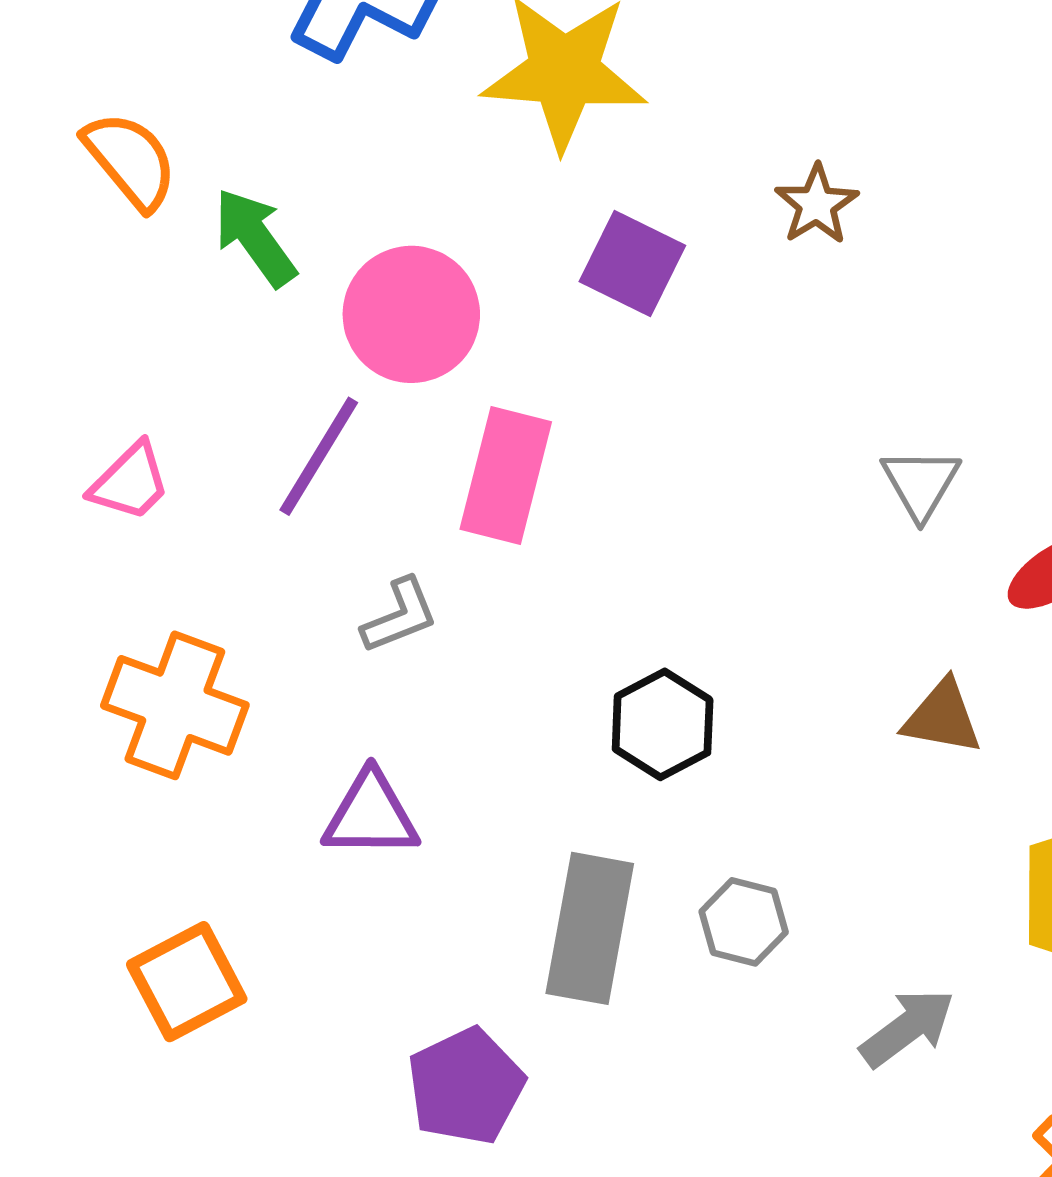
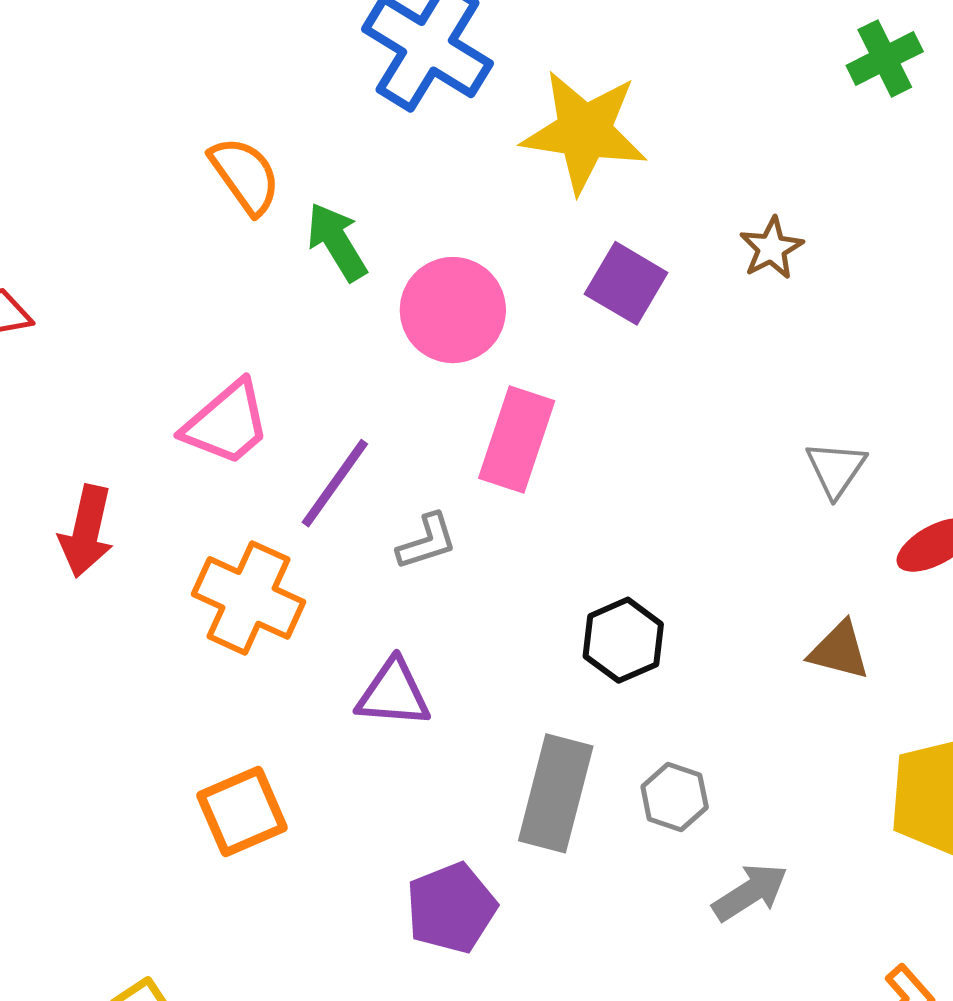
purple line: (319, 456) -> (335, 483), moved
pink trapezoid: (130, 482) -> (227, 423), size x1.4
gray arrow: (907, 1028) -> (750, 892), moved

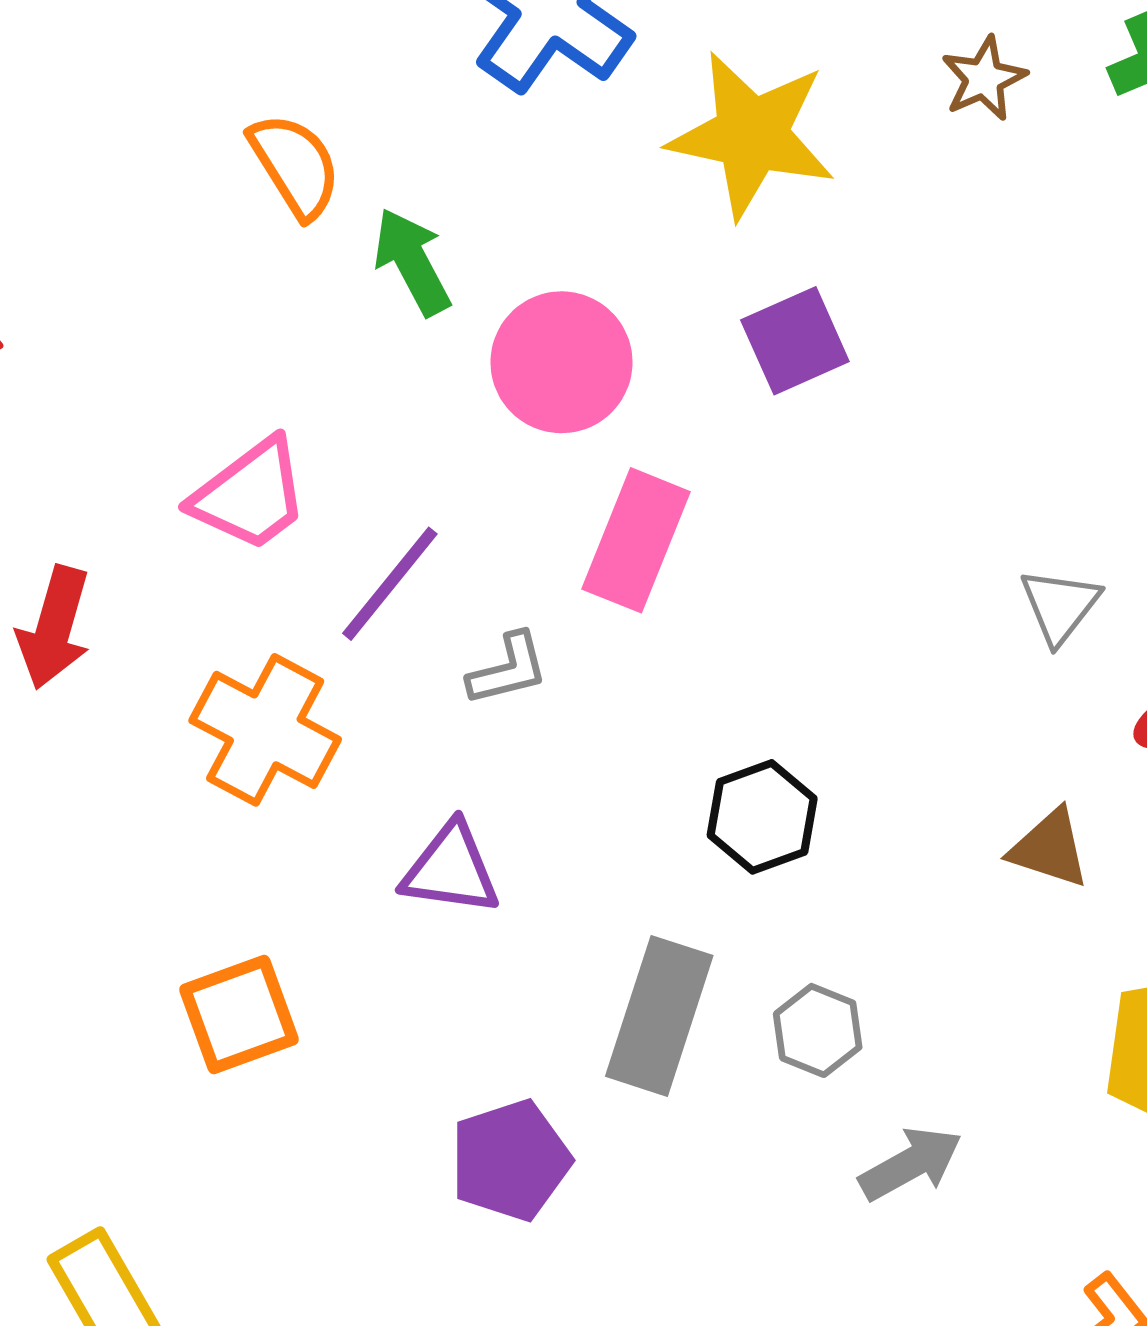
brown star: (771, 248) -> (984, 79), moved
purple square: (626, 283) -> (795, 341), turned 32

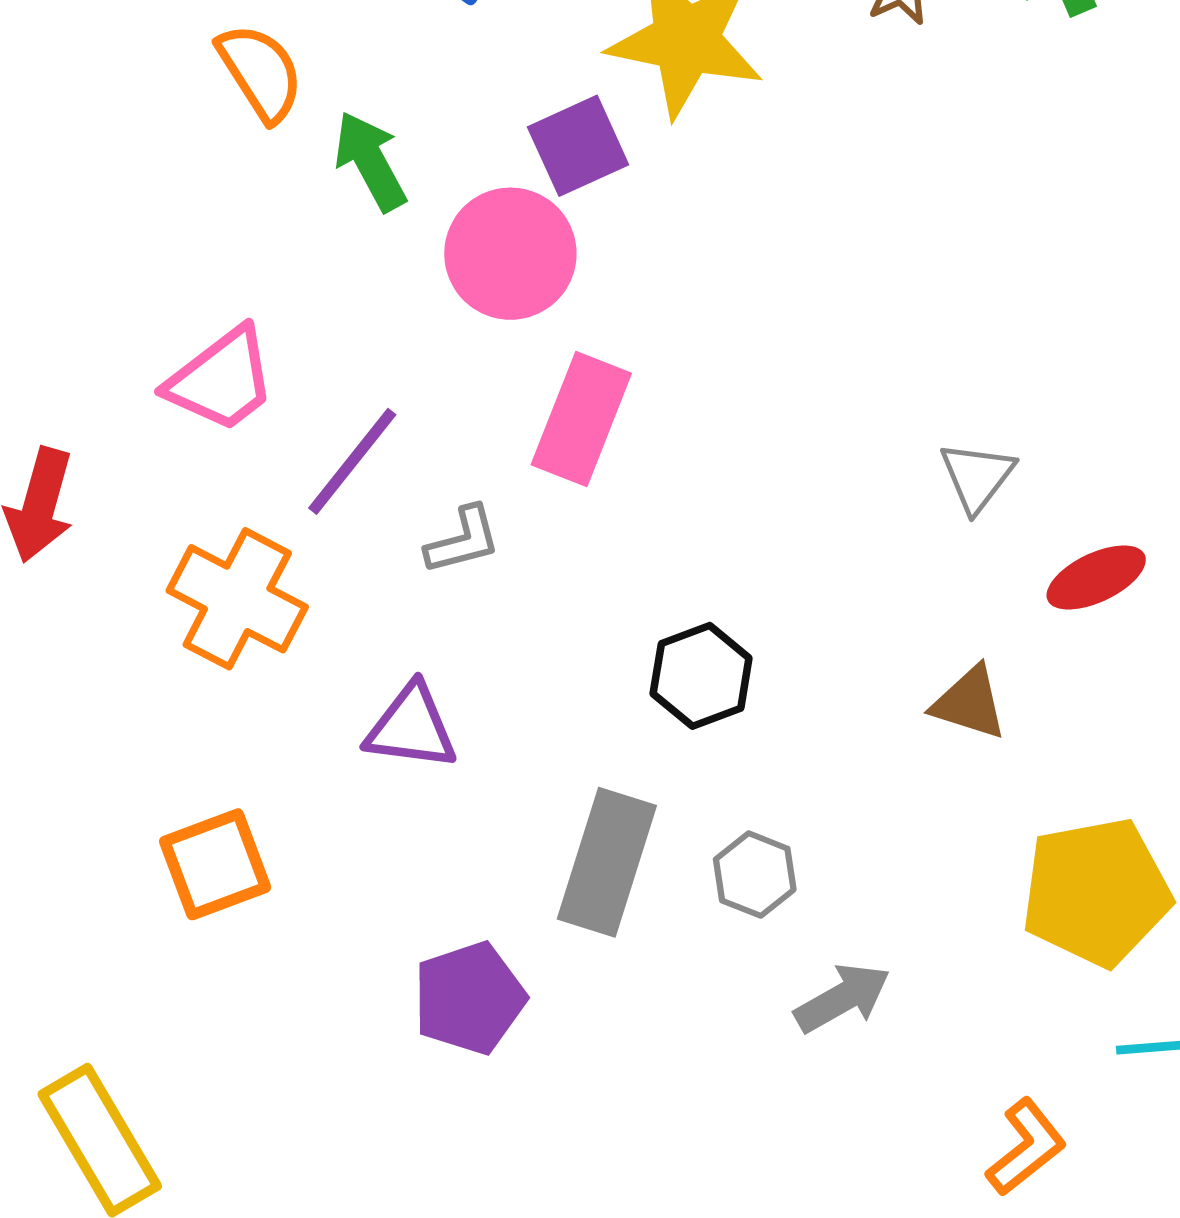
purple square: (795, 341) -> (578, 146), moved

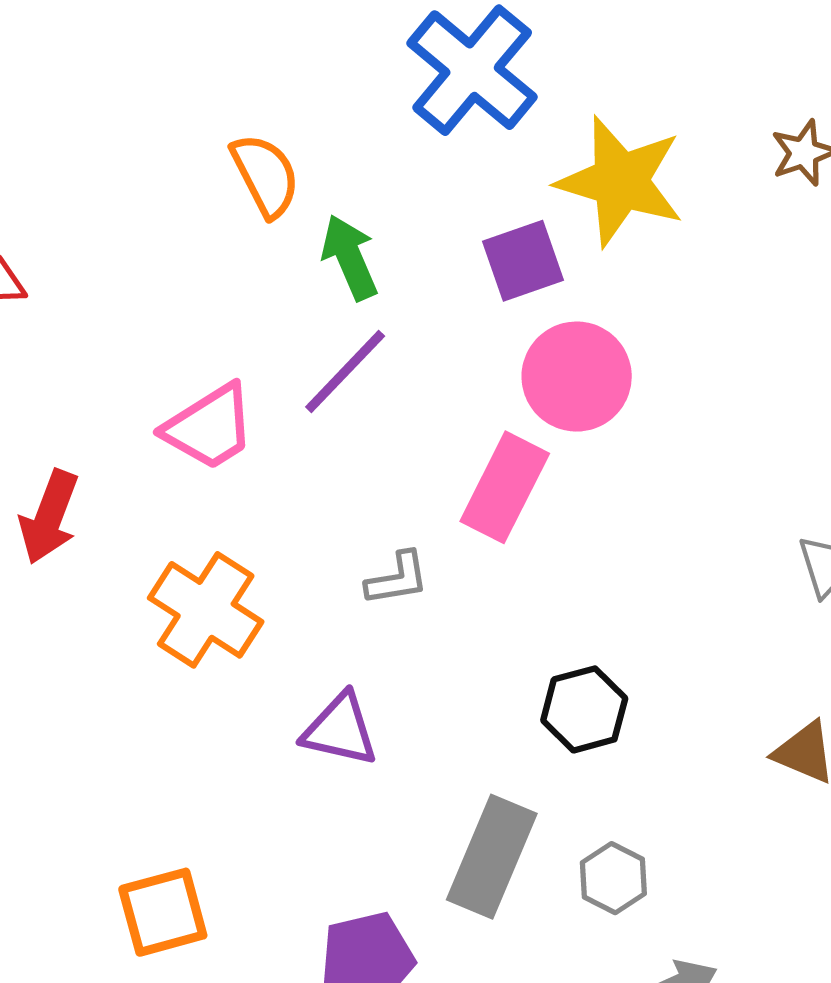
pink circle: (510, 254) -> (577, 377), moved
purple line: (352, 461) -> (345, 371), moved
orange square: (215, 864) -> (163, 912), moved

